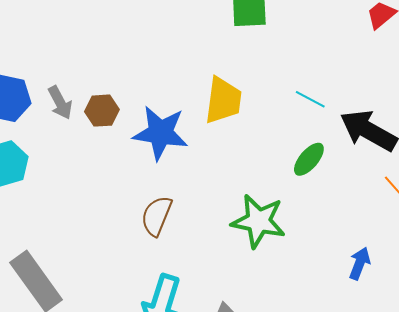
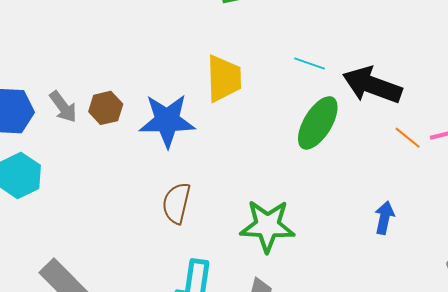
green ellipse: (309, 159) -> (318, 123), size x1.5
green star: (258, 221) -> (267, 226), moved

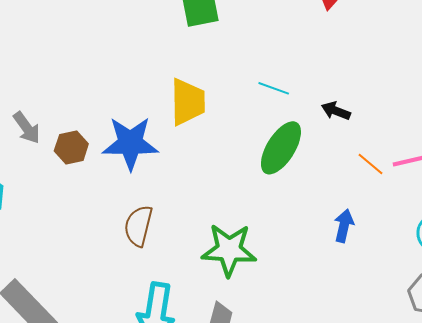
black arrow: (372, 85) -> (336, 111), size x0.5
brown hexagon: (106, 108) -> (71, 147), moved
blue arrow: (384, 218) -> (344, 226), moved

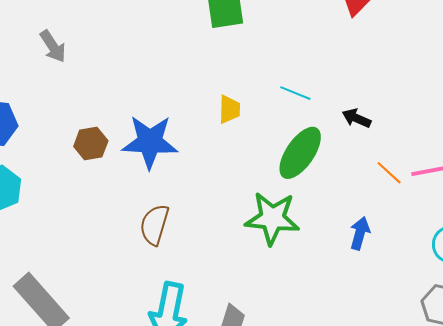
yellow trapezoid: (188, 102) -> (229, 109), moved, size x0.6
gray arrow: (27, 128) -> (53, 46), moved
green star: (229, 250) -> (272, 218), moved

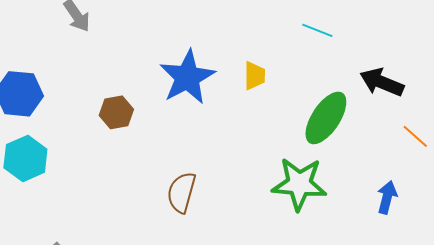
cyan line: (295, 93) -> (317, 30), moved
black arrow: (357, 118) -> (382, 82), size x1.5
blue star: (150, 142) -> (187, 77), moved, turned -30

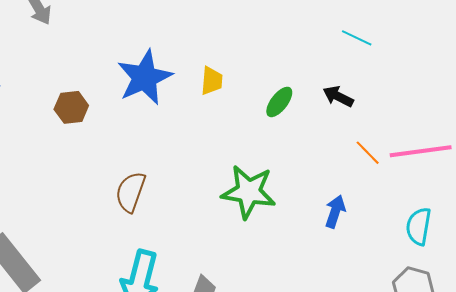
cyan line: (317, 30) -> (357, 38), moved
black arrow: (382, 82) -> (338, 96), size x0.7
green ellipse: (326, 118) -> (279, 102), moved, size x0.6

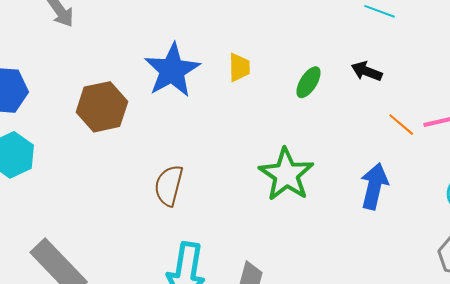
brown hexagon: (71, 107) -> (102, 107), size x1.5
green star: (249, 192) -> (286, 175), turned 30
blue arrow: (335, 212) -> (374, 186), size x1.4

